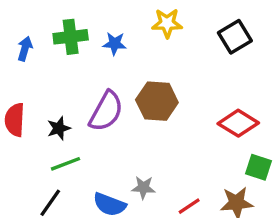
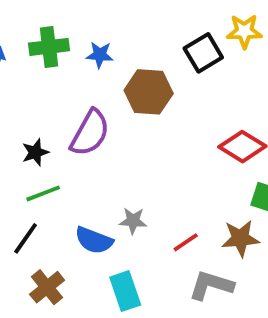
yellow star: (167, 23) -> (244, 31), moved
black square: (235, 37) -> (203, 53), moved
brown hexagon: (157, 101) -> (149, 92), moved

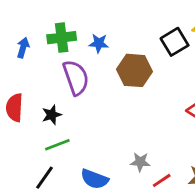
purple semicircle: (90, 133) -> (76, 78), moved, turned -48
gray star: (133, 221) -> (140, 162), moved

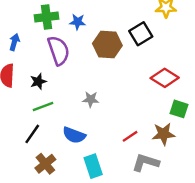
black square: (175, 42) -> (141, 34), moved
blue arrow: (23, 48) -> (14, 42), moved
gray star: (140, 162) -> (91, 99), moved

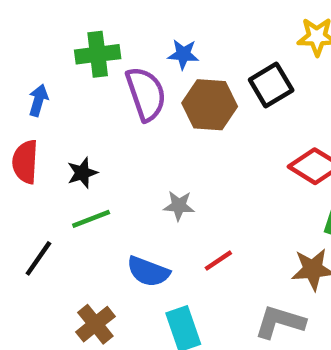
blue star: (78, 22) -> (183, 54), moved
purple semicircle: (59, 50) -> (146, 94), moved
black line: (32, 134) -> (38, 258), moved
red line: (130, 136) -> (218, 261), moved

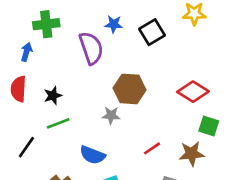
green cross: (98, 54) -> (46, 24), moved
black square: (271, 85) -> (152, 32), moved
brown hexagon: (210, 105) -> (130, 89), moved
red line: (218, 261) -> (152, 148), moved

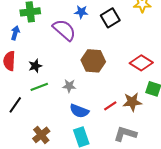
purple semicircle: (91, 48) -> (64, 30), turned -30
gray star: (111, 115) -> (69, 86), moved
brown star: (192, 154) -> (132, 102), moved
blue semicircle: (93, 155) -> (79, 111), moved

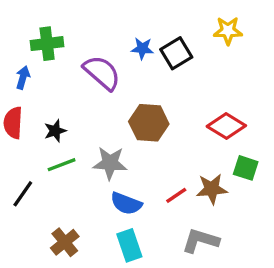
blue star: (81, 12) -> (142, 48), moved
gray star: (69, 86) -> (110, 163), size x1.5

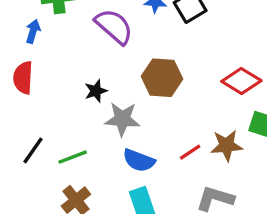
black star: (55, 131) -> (96, 91), moved
green line: (62, 165) -> (73, 157), moved

